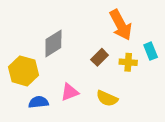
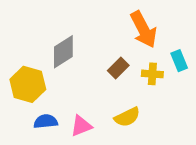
pink triangle: (70, 92) -> (81, 126), moved
yellow semicircle: (107, 98) -> (127, 117), turned -50

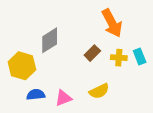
cyan rectangle: (179, 61) -> (140, 56), moved

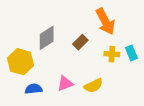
brown rectangle: (92, 53) -> (80, 42), moved
pink triangle: (63, 98) -> (65, 83), moved

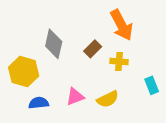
gray diamond: (47, 38) -> (54, 44), turned -45
cyan rectangle: (131, 53) -> (152, 85), moved
yellow cross: (112, 54) -> (119, 62), moved

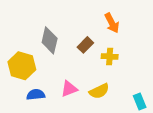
orange arrow: (122, 25) -> (112, 23), size x0.7
cyan rectangle: (152, 85) -> (140, 102), moved

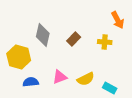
orange arrow: (112, 23) -> (118, 20), moved
yellow cross: (110, 56) -> (105, 42), moved
cyan rectangle: (140, 102) -> (110, 88), moved, turned -40

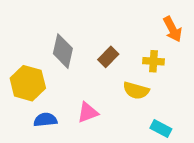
yellow semicircle: (86, 79) -> (136, 91), moved, turned 42

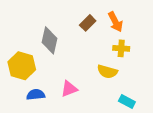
orange arrow: (173, 29) -> (115, 22), moved
brown rectangle: (108, 57) -> (88, 23), moved

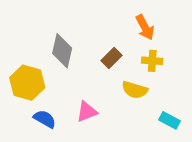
brown rectangle: (88, 23) -> (111, 58), moved
blue semicircle: (36, 95) -> (45, 119), turned 36
cyan rectangle: (127, 102) -> (170, 120), moved

